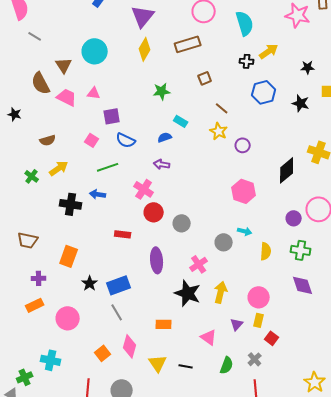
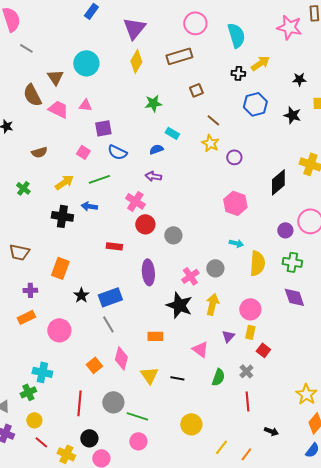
yellow arrow: (59, 168) -> (64, 182), moved
gray circle: (224, 242) -> (215, 268), moved
yellow semicircle: (266, 251) -> (257, 263), size x1.4
green cross: (25, 377) -> (28, 392), moved

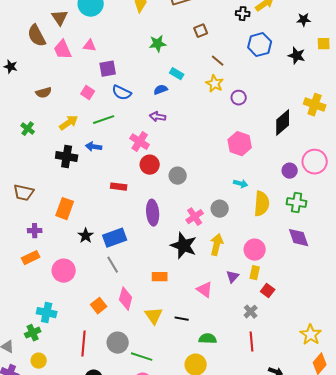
pink trapezoid: (58, 109) -> (63, 50), turned -140
green semicircle: (218, 377) -> (208, 339), moved, turned -108

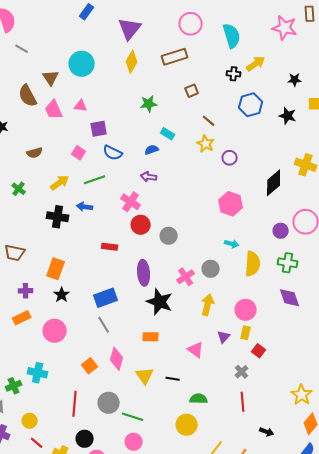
black star: (86, 236) -> (62, 295), moved
black star: (184, 246) -> (160, 302), moved
green cross: (33, 333) -> (14, 386), moved

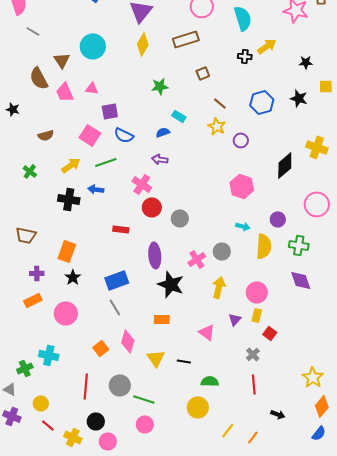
blue hexagon: (251, 105) -> (262, 102), moved
pink square: (79, 153) -> (90, 135), size x1.5
purple circle: (281, 231) -> (278, 219), moved

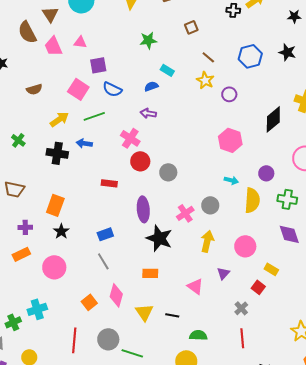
green cross: (30, 171) -> (18, 140), moved
blue rectangle: (117, 280) -> (105, 234), size x0.7
yellow rectangle: (257, 315) -> (271, 269), moved, turned -72
cyan cross: (49, 355) -> (37, 309), turned -30

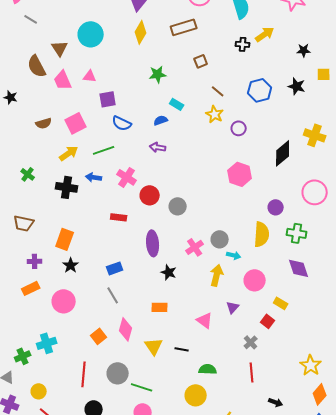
pink square: (78, 89) -> (76, 123), moved, turned 30
pink cross: (130, 138) -> (127, 177), moved
cyan arrow: (231, 180) -> (234, 255), moved
black star: (159, 238) -> (169, 272), size x0.6

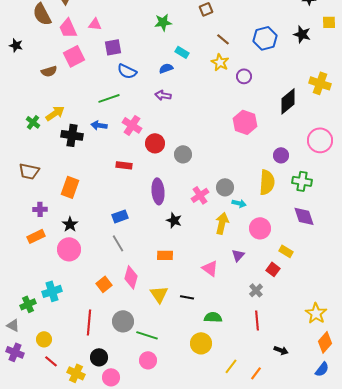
pink square: (76, 123) -> (74, 56), moved
yellow arrow: (69, 153) -> (55, 113), moved
black star: (71, 265) -> (70, 224), moved

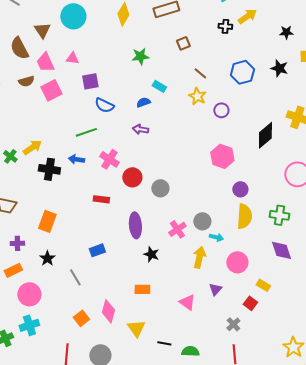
brown semicircle: (49, 71) -> (26, 81), moved
purple circle: (281, 155) -> (240, 189), moved
gray line: (118, 243) -> (75, 277), moved
pink circle: (69, 249) -> (29, 294), moved
black line: (187, 297) -> (164, 343), moved

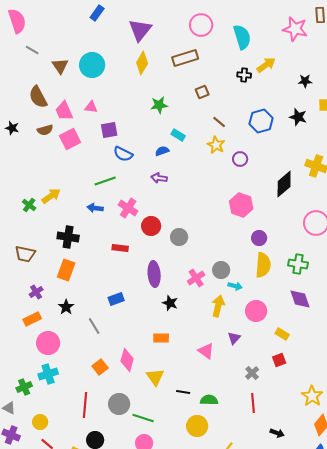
brown triangle: (42, 30) -> (60, 66), moved
black cross: (49, 169) -> (68, 237), moved
purple cross: (17, 243) -> (36, 292), turned -32
red square: (250, 303) -> (279, 360), moved, turned 32

